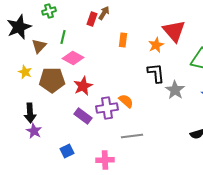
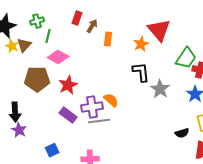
green cross: (49, 11) -> (37, 21), moved
brown arrow: (104, 13) -> (92, 26), moved
yellow star: (25, 72) -> (12, 46), moved
gray line: (132, 136) -> (99, 121), moved

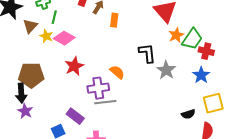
orange star: (141, 44) -> (176, 35), moved
yellow star: (12, 46) -> (46, 36), moved
brown pentagon: (37, 79) -> (31, 75), moved
orange semicircle: (111, 100) -> (117, 72), moved
purple rectangle: (68, 115) -> (75, 116), moved

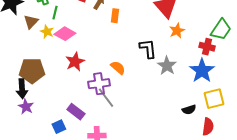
green trapezoid: (192, 39) -> (221, 30), moved
blue star: (201, 75) -> (202, 71), size x1.4
gray line: (105, 102) -> (106, 98), turned 60

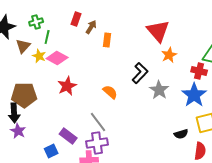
black L-shape: (148, 49) -> (140, 73), turned 50
purple cross: (99, 84) -> (97, 143), moved

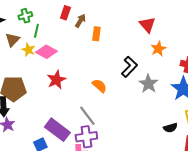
red triangle: (158, 31) -> (147, 25), size x0.7
purple rectangle: (68, 136) -> (57, 130), size x1.4

